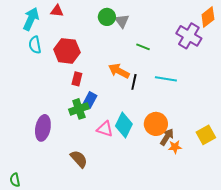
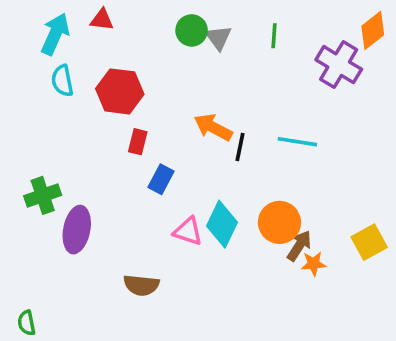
green line: (143, 47) -> (274, 36), moved, turned 72
green cross: (79, 109) -> (43, 195), moved
brown semicircle: (79, 159) -> (141, 285), turned 138

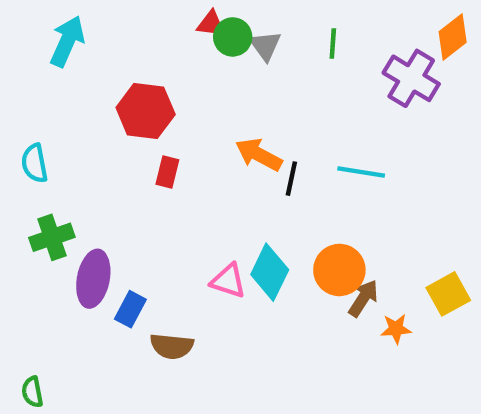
red triangle: (102, 20) -> (211, 24), moved
cyan semicircle: (62, 81) -> (35, 163), moved
blue rectangle: (161, 179) -> (130, 309), moved
orange star: (314, 264) -> (396, 329), moved

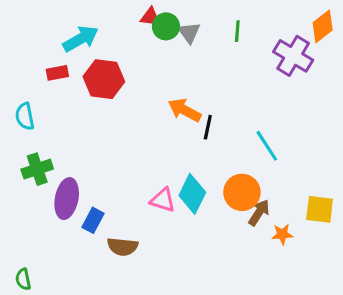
cyan arrow: (67, 41) -> (81, 39), moved, turned 36
red rectangle: (167, 172) -> (57, 73), moved, turned 65
cyan line: (361, 172) -> (267, 146), moved, turned 48
yellow square: (448, 294) -> (320, 209), turned 36

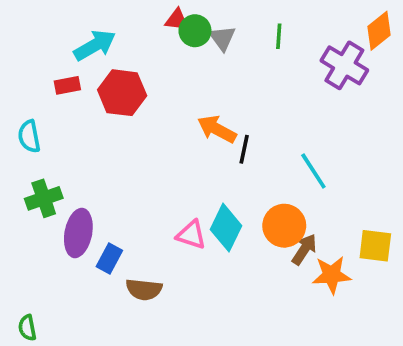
orange star: (282, 234) -> (332, 275), size x1.5

